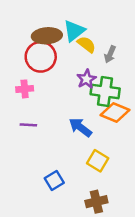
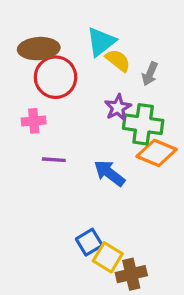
brown ellipse: (47, 36) -> (39, 49), moved
purple line: (28, 125) -> (54, 160), moved
yellow square: (98, 161) -> (108, 257), moved
blue square: (54, 181) -> (89, 242), moved

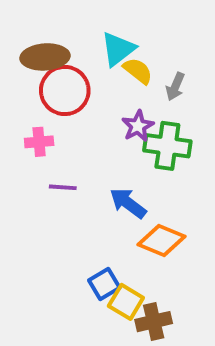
orange diamond: (157, 153) -> (162, 241), moved

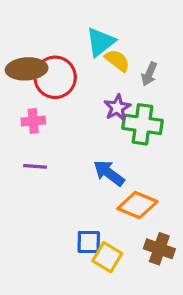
brown ellipse: (45, 57) -> (27, 69), moved
purple line: (63, 187) -> (35, 166), moved
blue square: (104, 284) -> (89, 242), turned 32
brown cross: (154, 322) -> (159, 249), moved, turned 32

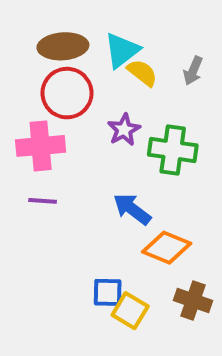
brown ellipse: (27, 69) -> (63, 46), moved
gray arrow: (149, 74) -> (193, 71), moved
purple star: (117, 108) -> (124, 130), moved
pink cross: (33, 121) -> (41, 146), size x1.6

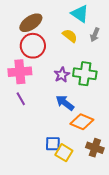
brown ellipse: (63, 46) -> (31, 23), turned -30
cyan triangle: (122, 50) -> (80, 14), moved, turned -48
purple star: (124, 130) -> (62, 75), moved
purple line: (43, 201) -> (21, 99), turned 56

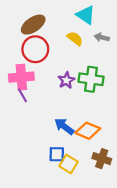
gray arrow: (95, 35) -> (102, 37), turned 80
purple line: (21, 99) -> (22, 95), moved
blue arrow: (65, 103) -> (64, 126), moved

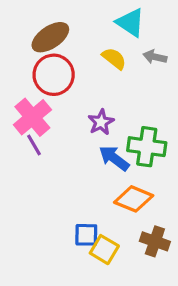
pink cross: (21, 77) -> (32, 117), turned -35
green cross: (91, 79) -> (147, 147), moved
blue arrow: (64, 126) -> (114, 158), moved

